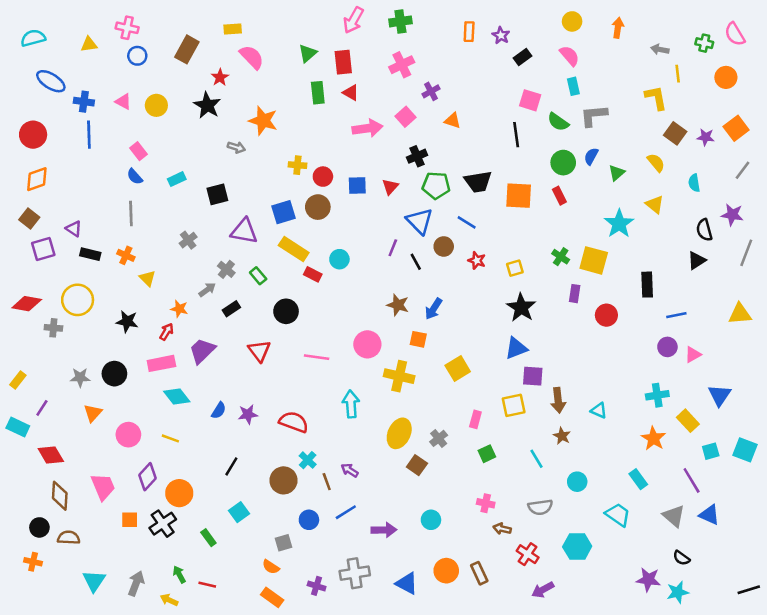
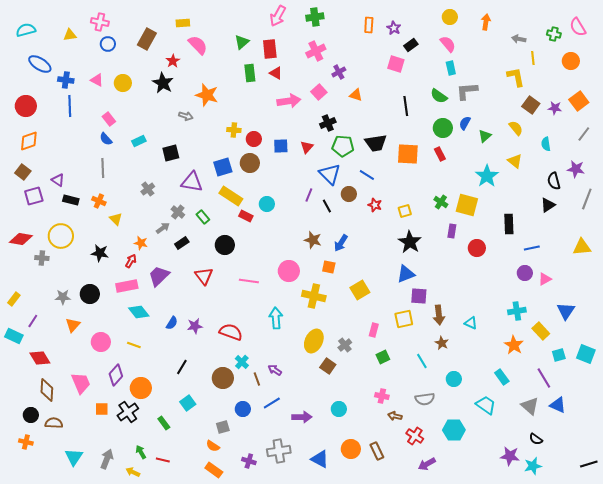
pink square: (530, 100) -> (396, 64), moved

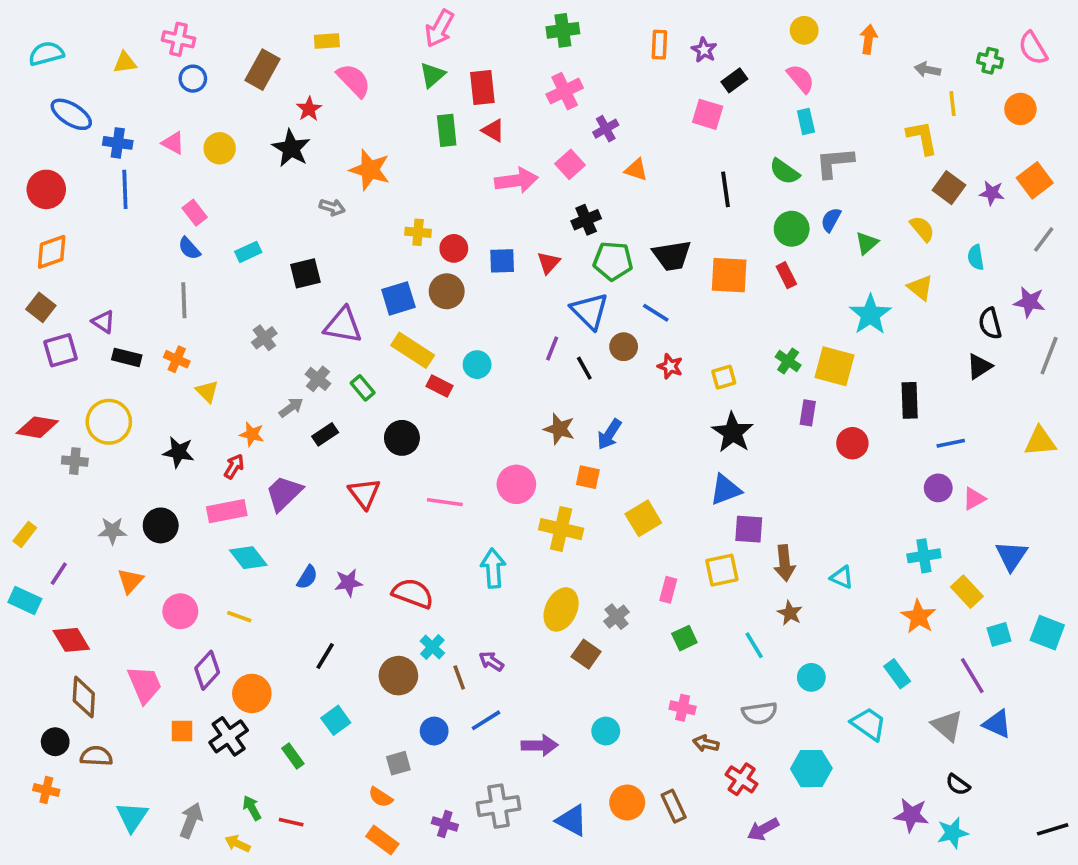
pink arrow: (278, 16) -> (440, 29), moved

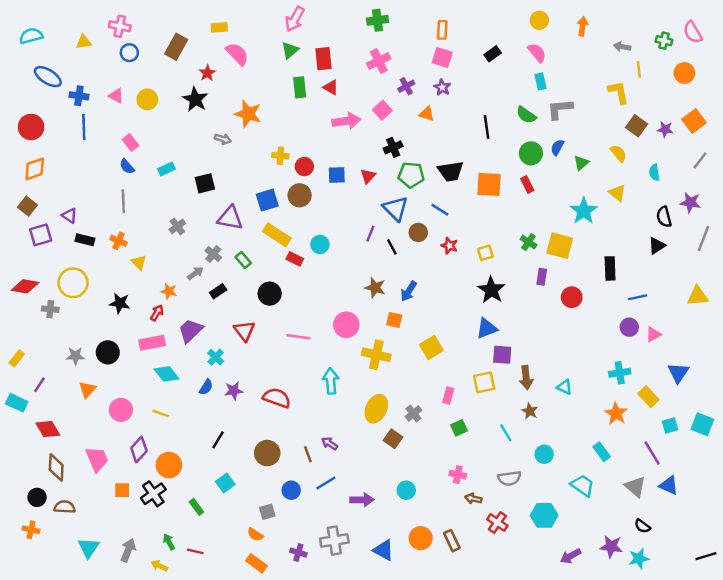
purple star: (704, 50) -> (442, 87), moved
pink square: (708, 114) -> (442, 57), moved
cyan cross: (432, 647) -> (216, 357), moved
purple arrow: (763, 829) -> (570, 556), moved

